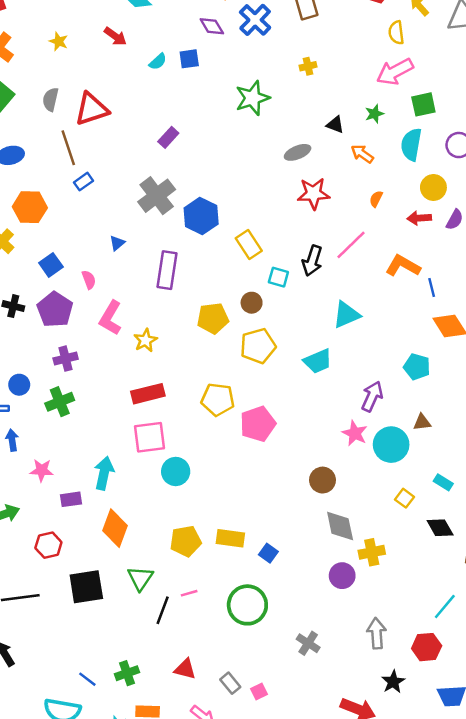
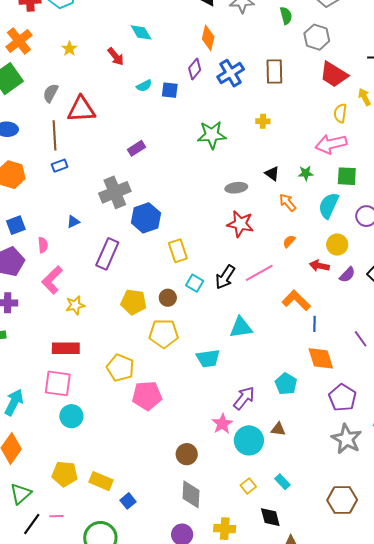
purple diamond: (212, 26) -> (195, 69), turned 55
yellow cross: (372, 552) -> (225, 529), moved

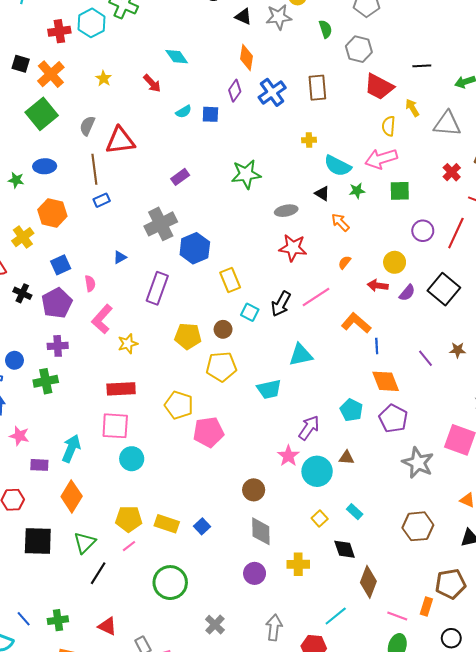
green star: (212, 135) -> (246, 174), moved
cyan semicircle: (329, 206) -> (338, 166), moved, turned -84
purple pentagon: (342, 398) -> (393, 419), moved
blue square: (128, 501) -> (202, 526), moved
pink line: (56, 516) -> (129, 546), moved, turned -32

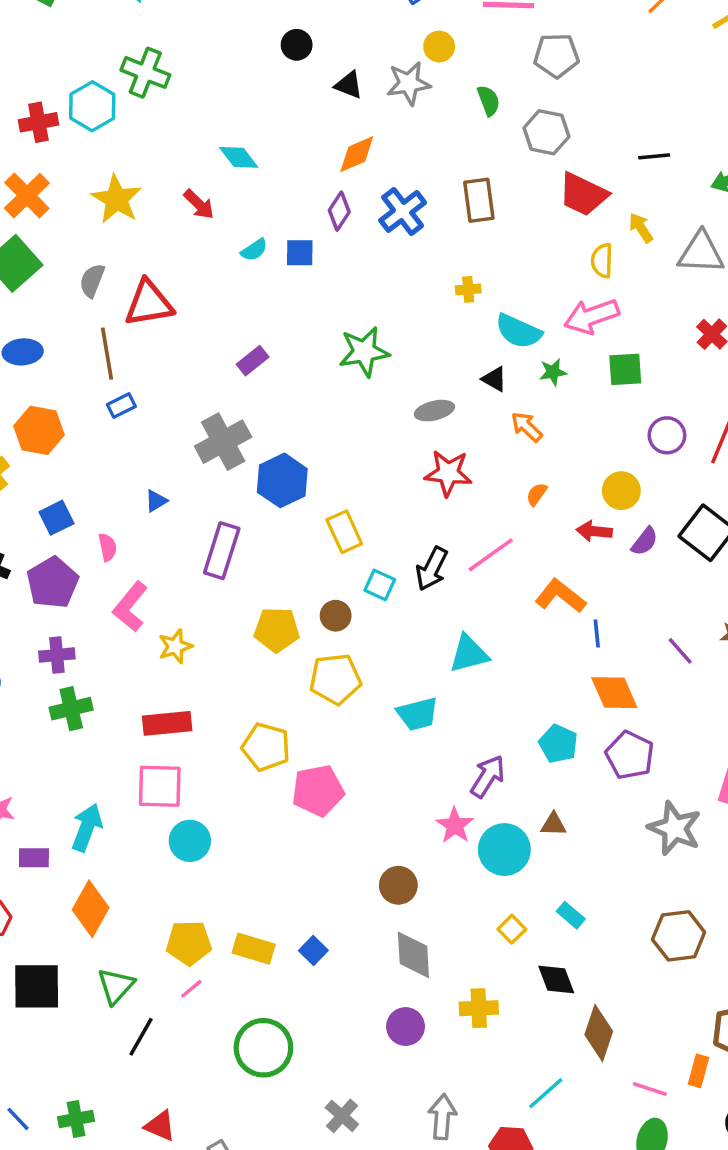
orange diamond: (246, 57) -> (357, 154), turned 60
yellow star: (104, 78) -> (116, 199), size x1.8
green cross: (46, 381) -> (71, 709), moved

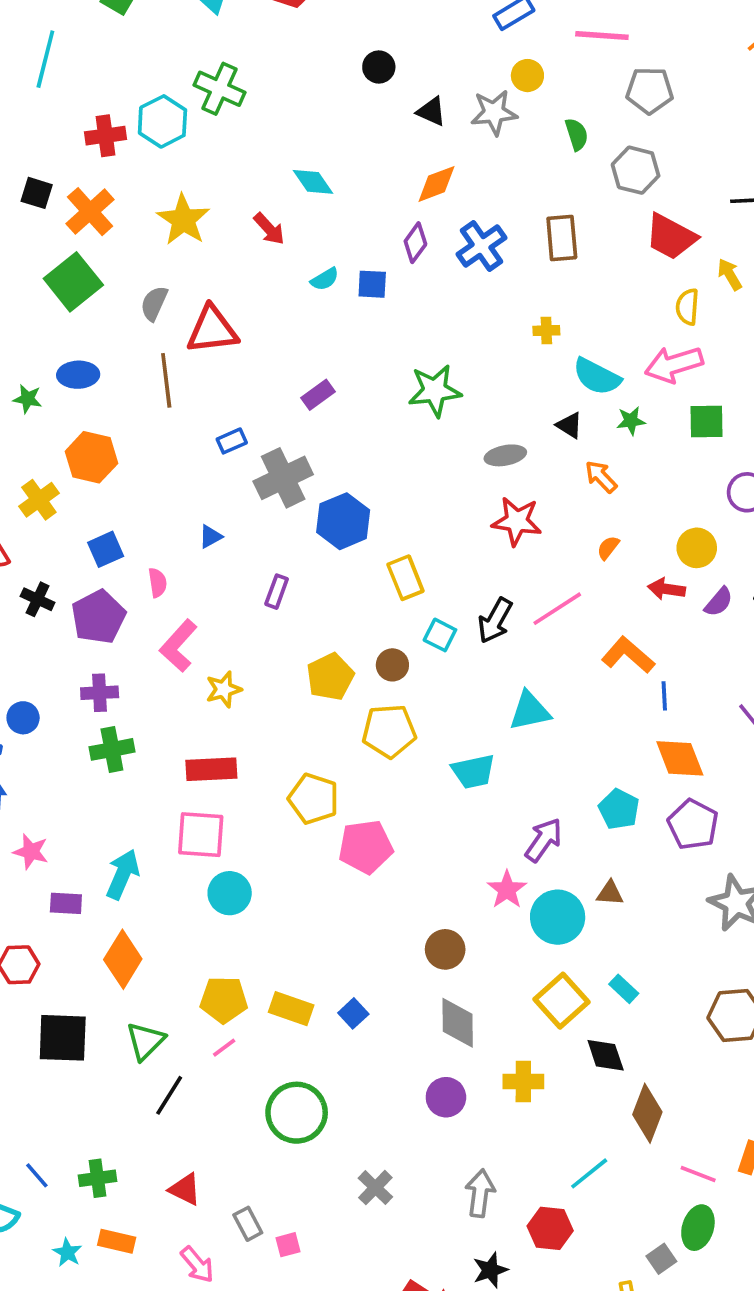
blue rectangle: (121, 405) -> (232, 441), moved
purple rectangle: (222, 551) -> (277, 592), size x0.6
yellow pentagon: (277, 630) -> (330, 677), turned -30
yellow square: (512, 929) -> (562, 1001), size x1.8

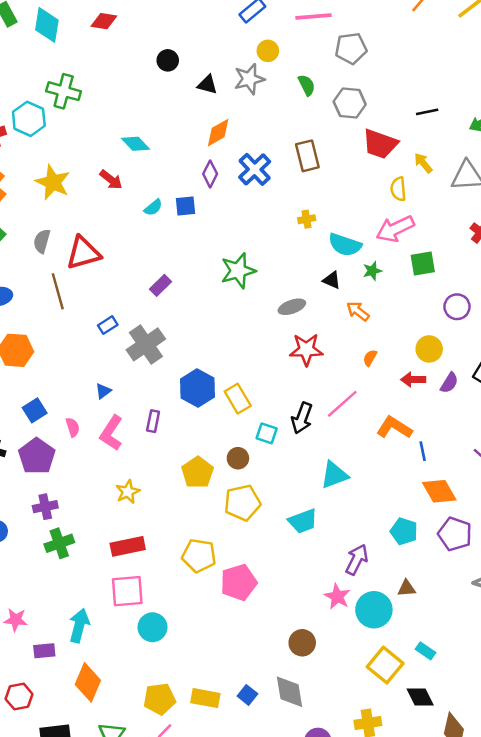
blue hexagon: (343, 521) -> (197, 388), moved
pink L-shape: (178, 646) -> (111, 433), moved
gray diamond: (458, 1023) -> (290, 692), moved

